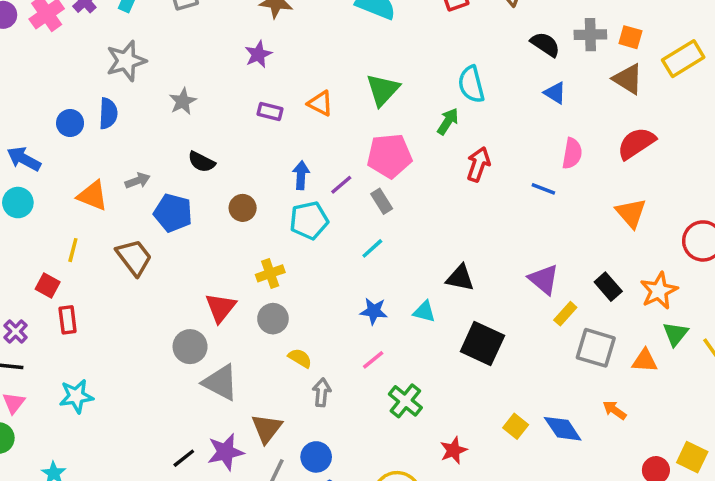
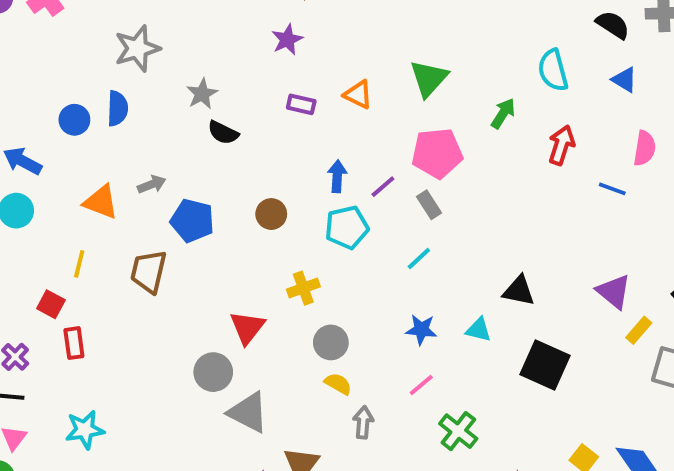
cyan semicircle: (471, 84) -> (553, 70), moved
black semicircle: (202, 162) -> (223, 133), moved
red arrow: (478, 164) -> (561, 145), moved
brown trapezoid: (134, 257) -> (149, 271), turned -129
gray circle: (273, 319) -> (331, 342), moved

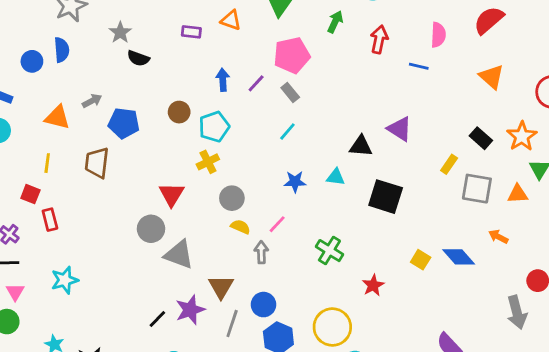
cyan pentagon: (347, 227) -> (214, 127), moved
purple triangle: (614, 292) -> (400, 129), moved
pink line: (421, 385) -> (277, 224), moved

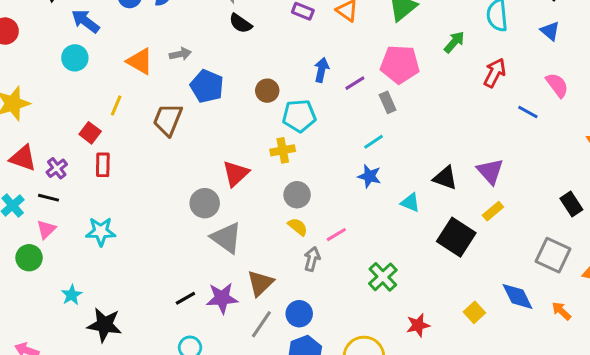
pink semicircle: (438, 35) -> (557, 85), turned -55
yellow rectangle: (449, 164) -> (493, 211), moved
blue star: (295, 182) -> (369, 176), moved
blue diamond: (459, 257) -> (517, 296), moved

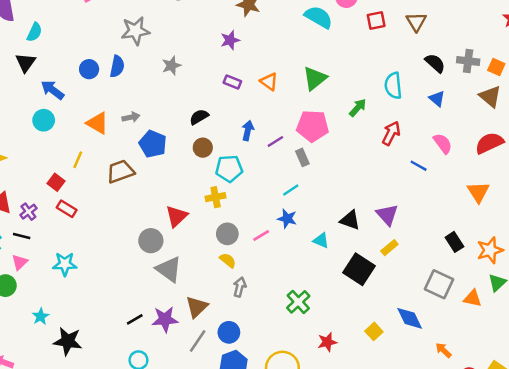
black semicircle: (240, 23) -> (199, 117), moved, turned 114
brown trapezoid: (168, 120) -> (120, 171), turned 48
red rectangle: (103, 165) -> (67, 209), turned -60
pink line: (336, 235) -> (261, 236), moved
orange arrow: (561, 311) -> (443, 350), moved

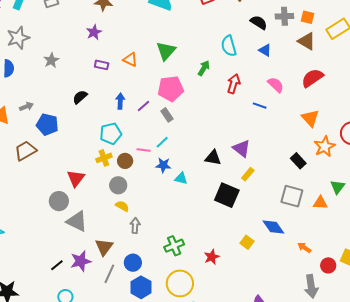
brown circle: (203, 148) -> (125, 161), moved
pink line: (261, 236) -> (144, 150), moved, turned 48
cyan triangle: (321, 240) -> (181, 178), moved
orange star: (490, 250) -> (325, 147), moved
green cross: (298, 302) -> (174, 246), moved, turned 30

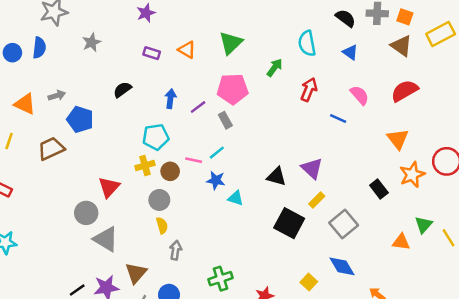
gray square: (292, 196) -> (344, 224), moved, turned 30
yellow semicircle: (122, 206) -> (162, 226), turned 40

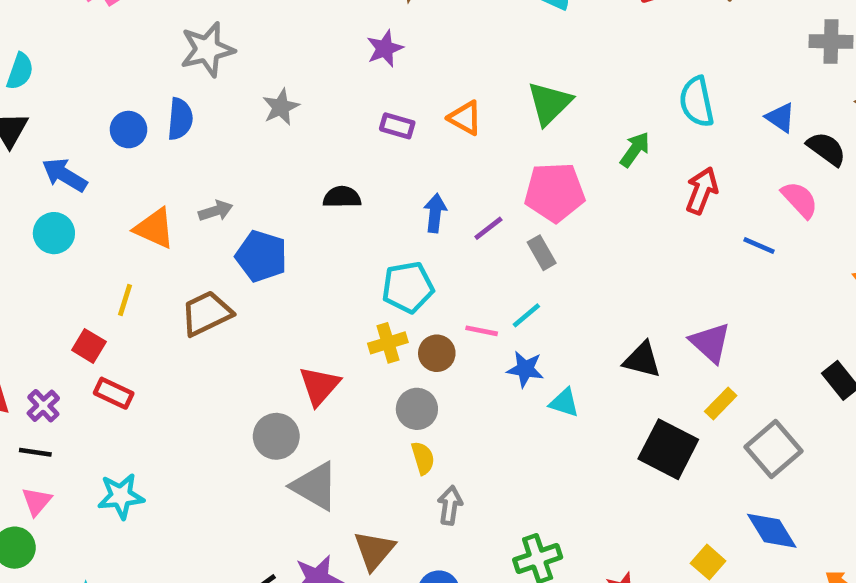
black semicircle: (346, 18) -> (826, 149), moved
black semicircle: (122, 90) -> (342, 197), turned 36

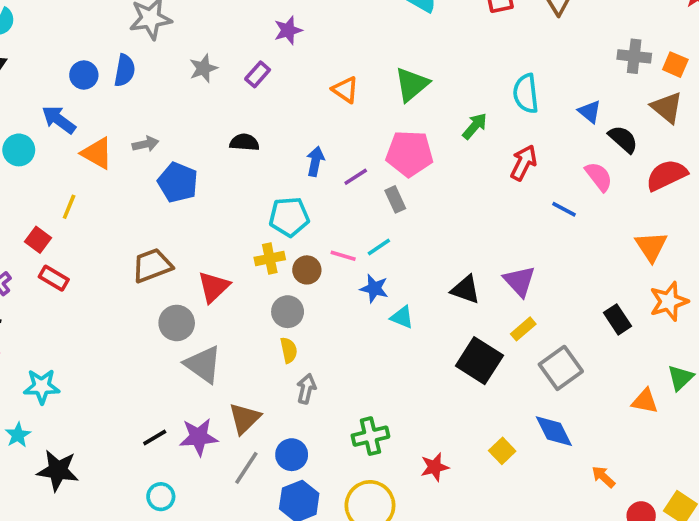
purple rectangle: (397, 126) -> (258, 74), moved, turned -70
blue arrow: (64, 175) -> (59, 120), moved
brown trapezoid: (206, 313) -> (152, 265), moved
cyan star: (121, 496) -> (42, 386), moved

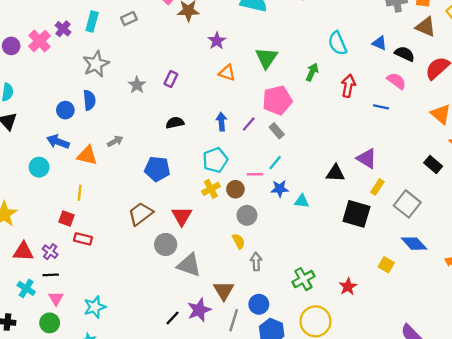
purple star: (288, 30) -> (217, 41), moved
blue pentagon: (178, 182) -> (157, 169), moved
gray circle: (288, 312) -> (247, 215), moved

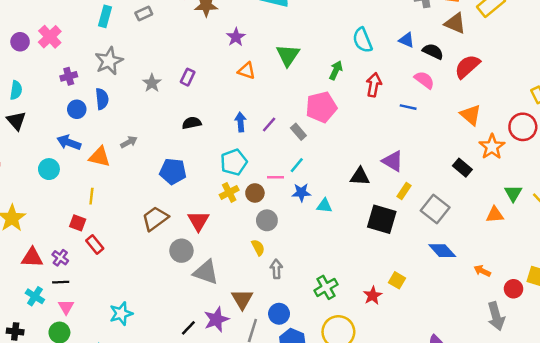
purple cross: (63, 29) -> (69, 76), moved, turned 35
pink pentagon: (277, 100) -> (321, 107), moved
red rectangle: (83, 239) -> (95, 245), turned 36
yellow square: (386, 265) -> (397, 280), moved
cyan star: (95, 307) -> (121, 314), moved

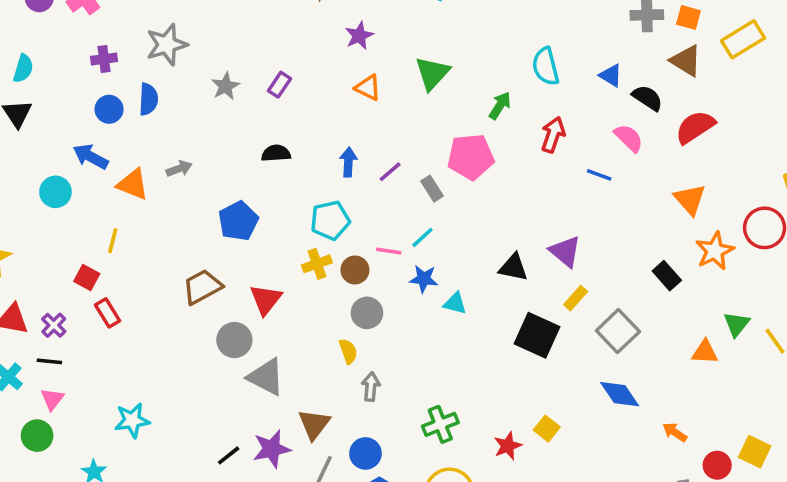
blue pentagon: (173, 171) -> (238, 221), turned 30

